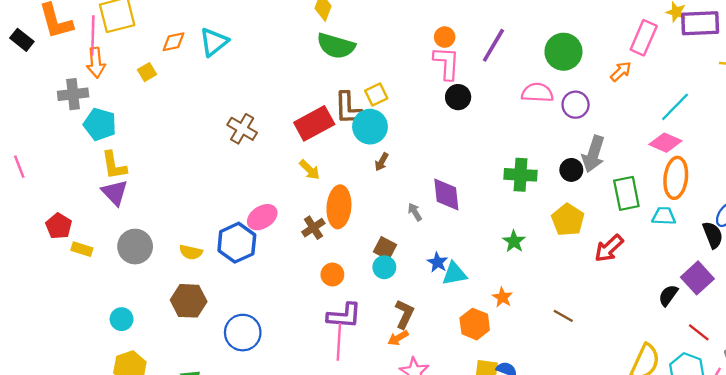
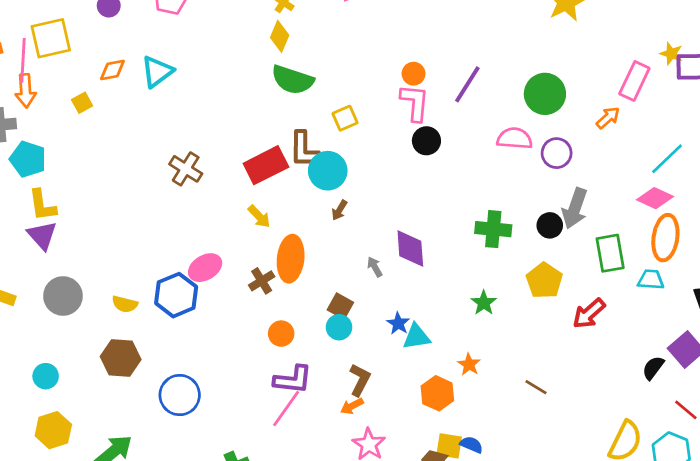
yellow square: (376, 95) -> (345, 118), moved
pink line: (339, 342) -> (286, 409), turned 30

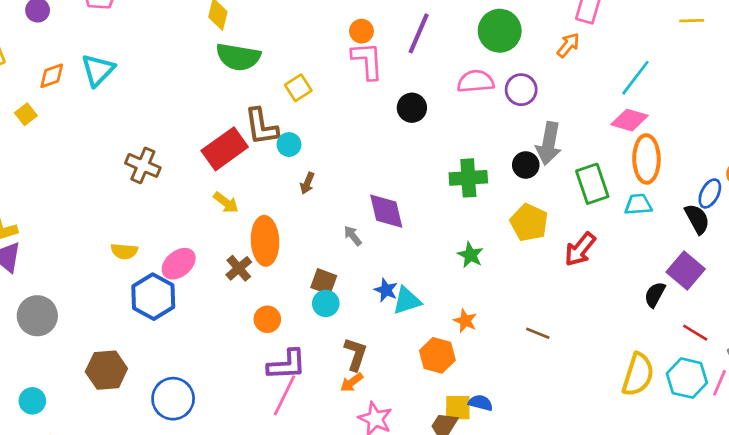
black circle: (426, 141) -> (412, 108), moved
cyan circle: (328, 171) -> (289, 145), size x0.6
yellow semicircle: (125, 304) -> (124, 251), moved

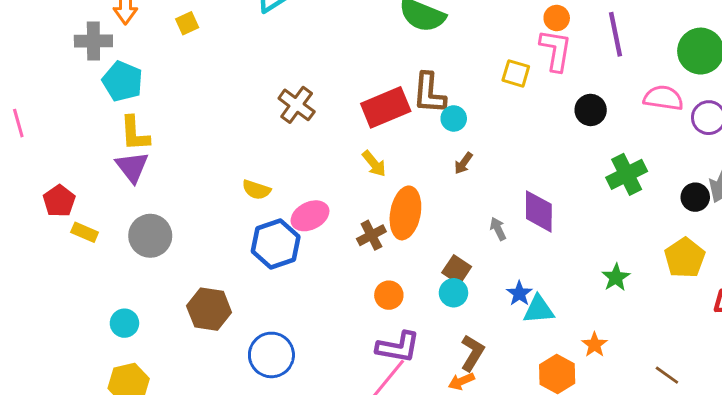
purple line: (419, 33) -> (615, 34), turned -48
yellow square: (298, 88) -> (516, 73), moved, turned 36
green cross: (468, 178) -> (627, 174), moved, turned -36

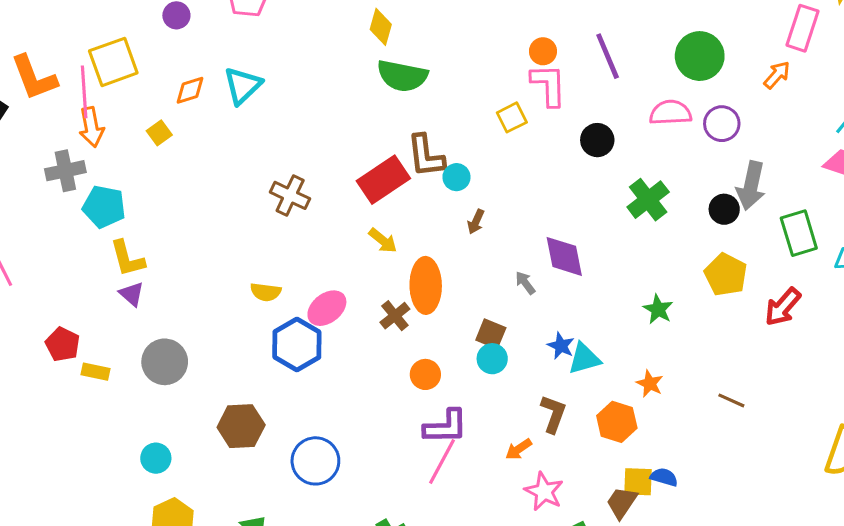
yellow square: (516, 73) -> (512, 117), turned -32
purple triangle: (132, 167) -> (132, 294), size x0.7
brown L-shape: (472, 353) -> (553, 414), moved

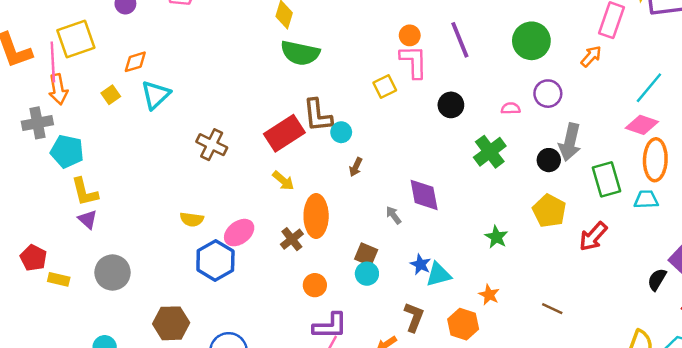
cyan triangle: (243, 86) -> (156, 95), moved
pink semicircle: (670, 113) -> (511, 108), moved, size x0.6

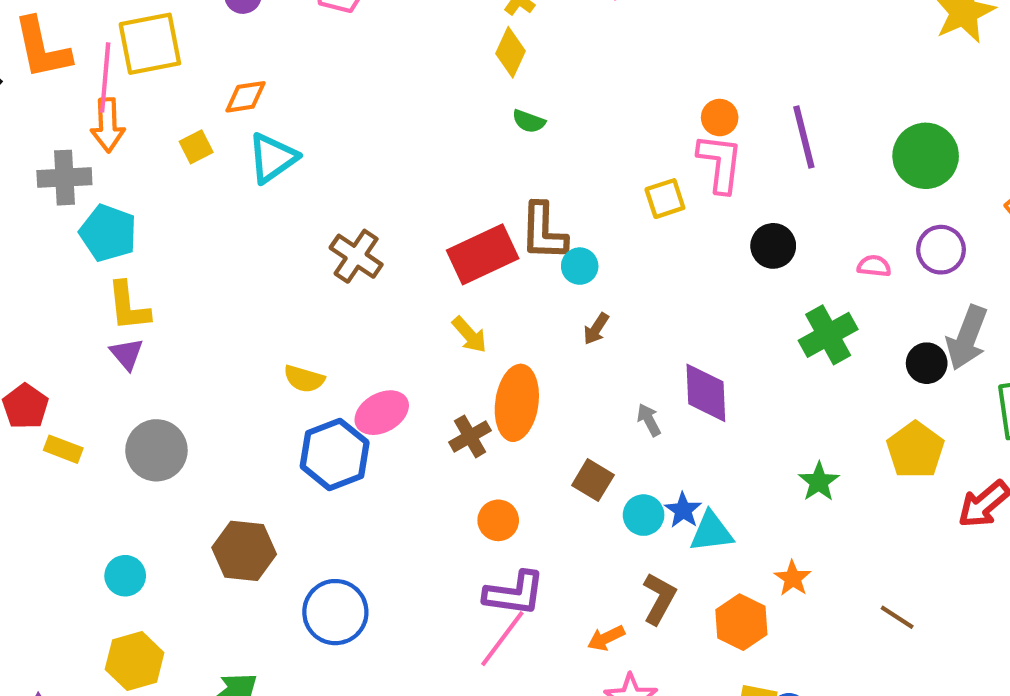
green semicircle: (300, 53) -> (529, 121), size x0.5
cyan circle: (367, 274) -> (644, 515), moved

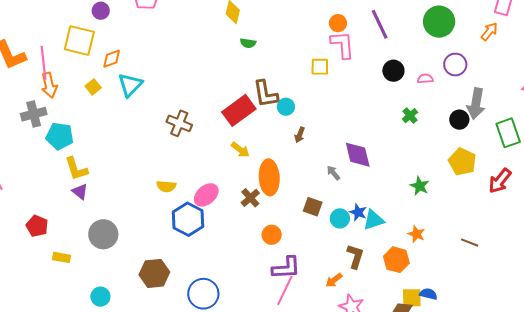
yellow square: (150, 44) -> (79, 41), moved, turned 36
yellow square: (665, 199) -> (320, 67), turned 30
black circle: (773, 246) -> (393, 71), moved
green cross: (828, 335) -> (410, 116), size x0.6
yellow rectangle: (63, 449) -> (62, 257), moved

